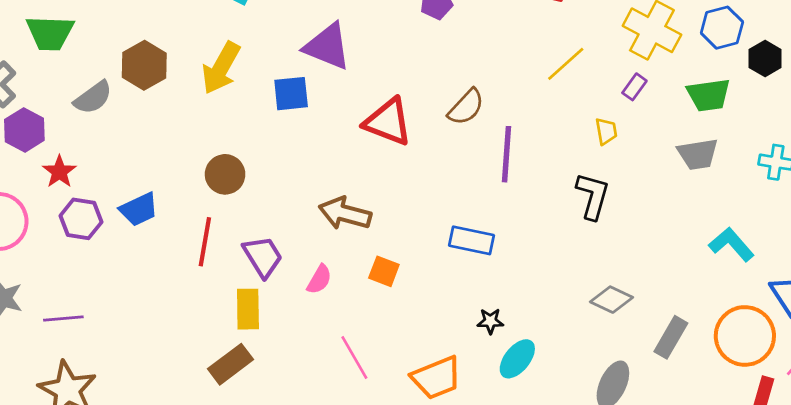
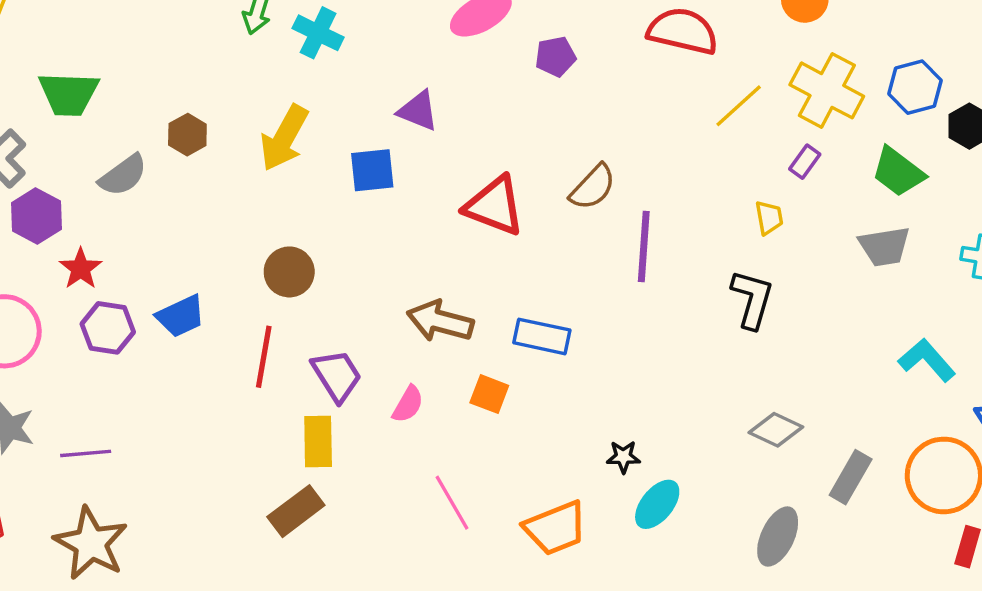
purple triangle: (327, 46) -> (418, 111), size x0.7
yellow line: (566, 64) -> (739, 106), moved
brown hexagon: (144, 65) -> (187, 135), size x0.7
green trapezoid: (709, 95) -> (898, 172), turned 45
blue rectangle: (471, 240) -> (542, 336), moved

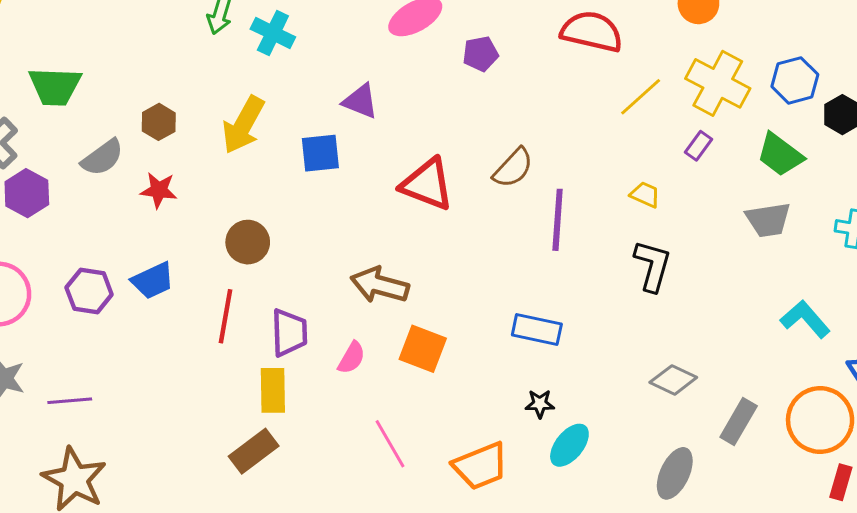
yellow trapezoid: (769, 218) -> (645, 195), moved, turned -56
red star: (81, 269) -> (159, 190), moved, turned -30
blue rectangle: (542, 336) -> (537, 330), moved
purple trapezoid: (337, 375) -> (289, 333), turned 30
orange square: (489, 394) -> (423, 349), size x1.4

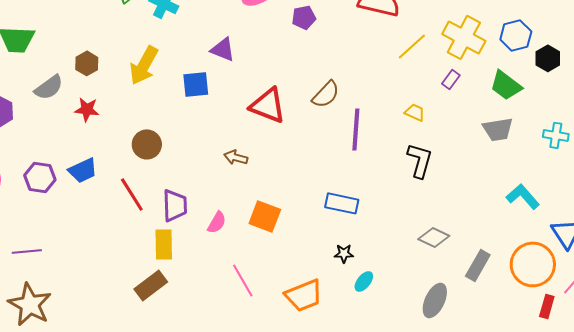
brown arrow: (380, 285) -> (236, 157), moved, size x0.6
red line: (225, 316) -> (132, 194), turned -42
cyan ellipse: (569, 445) -> (364, 281), size x0.7

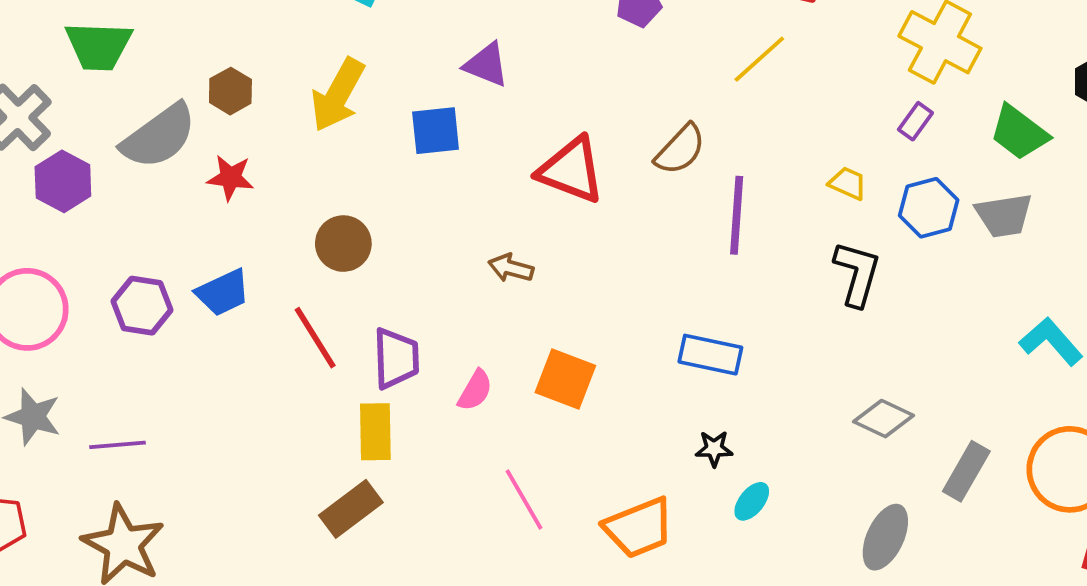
blue hexagon: (516, 35) -> (929, 208), moved
yellow line: (412, 46) -> (759, 59), moved
gray semicircle: (49, 87) -> (159, 136), size x1.4

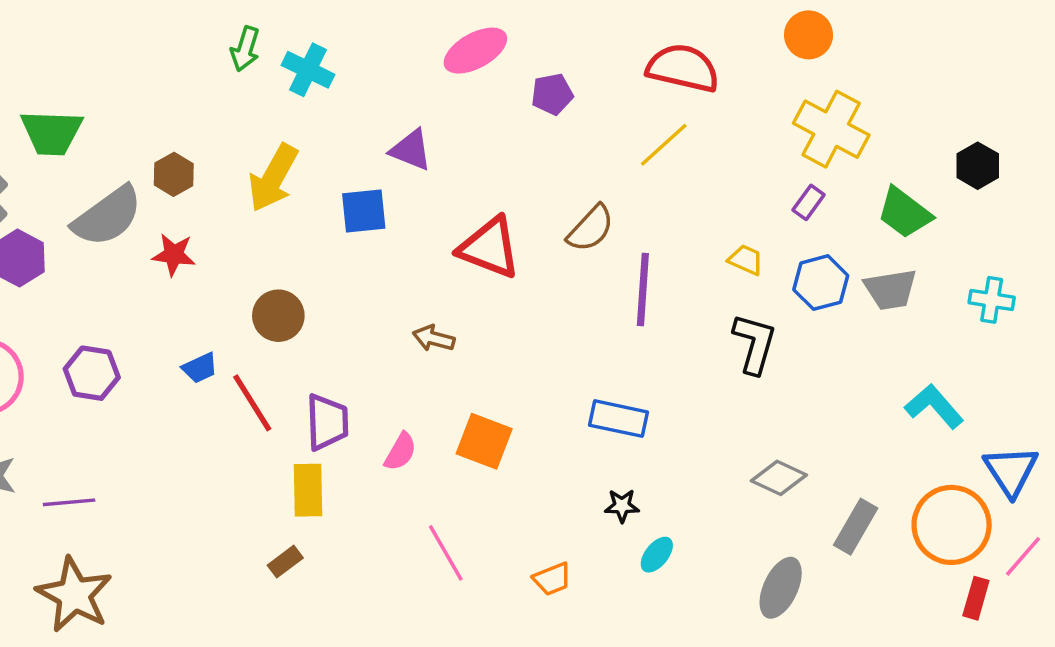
blue trapezoid: (223, 292) -> (200, 368), moved, size x0.7
brown rectangle: (351, 509) -> (285, 562), size x0.6
orange trapezoid: (639, 528) -> (552, 579), size x0.6

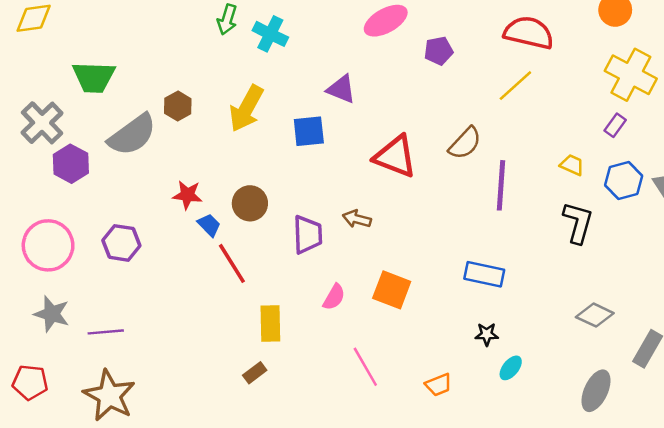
red star: (174, 255) -> (187, 195), moved
blue trapezoid: (200, 368) -> (209, 225), moved, turned -110
purple trapezoid: (327, 422) -> (308, 235), moved

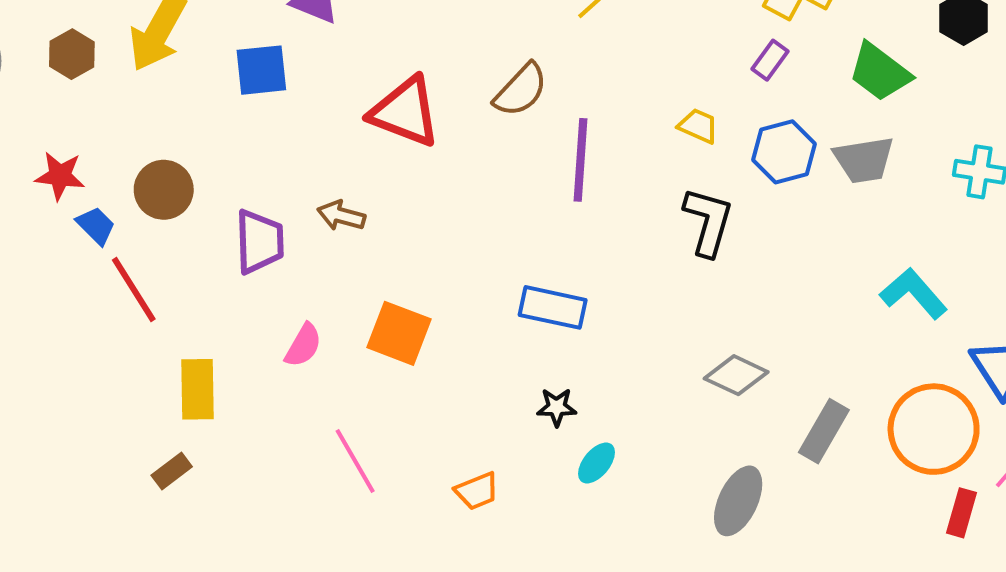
brown hexagon: (178, 106) -> (72, 54), moved

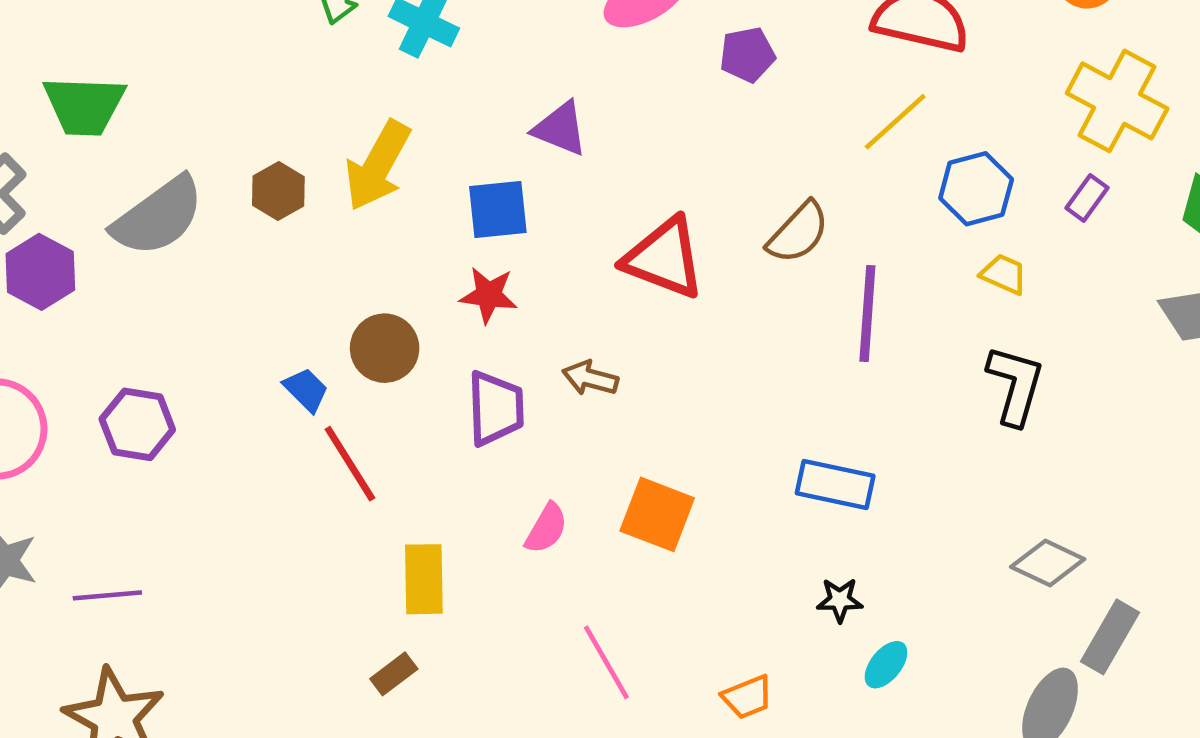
blue hexagon: (784, 152) -> (976, 189), moved
red star: (60, 176) -> (489, 295), moved
gray rectangle: (824, 431) -> (1110, 637), moved

